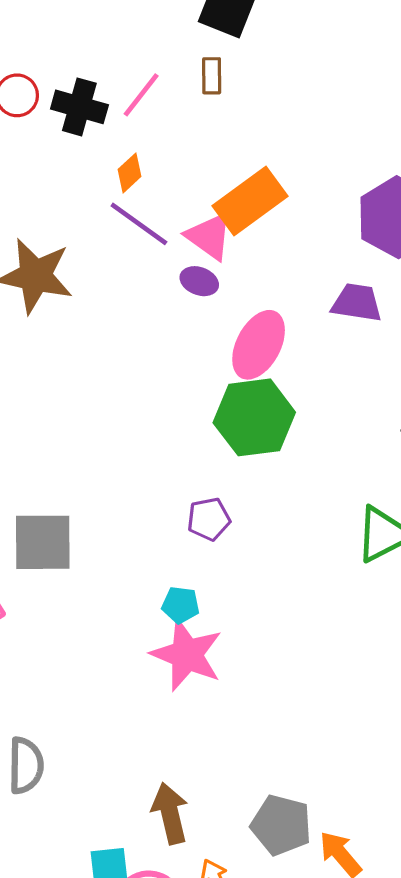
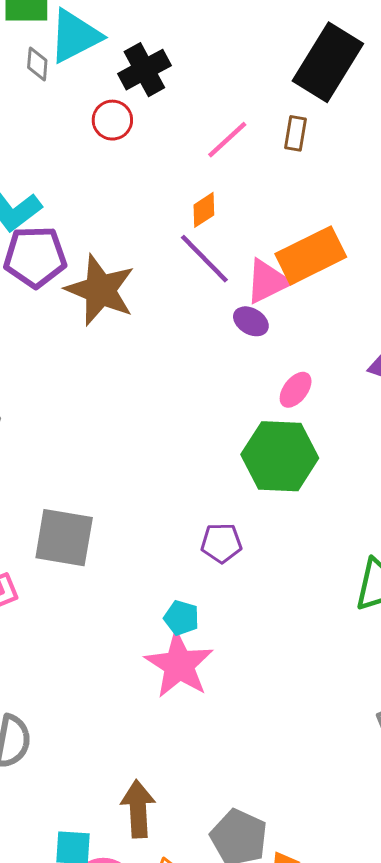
black cross: (79, 107) -> (144, 70), moved, turned 36
pink triangle: (209, 236) -> (267, 281), turned 48
pink ellipse: (259, 345) -> (296, 390), size x0.6

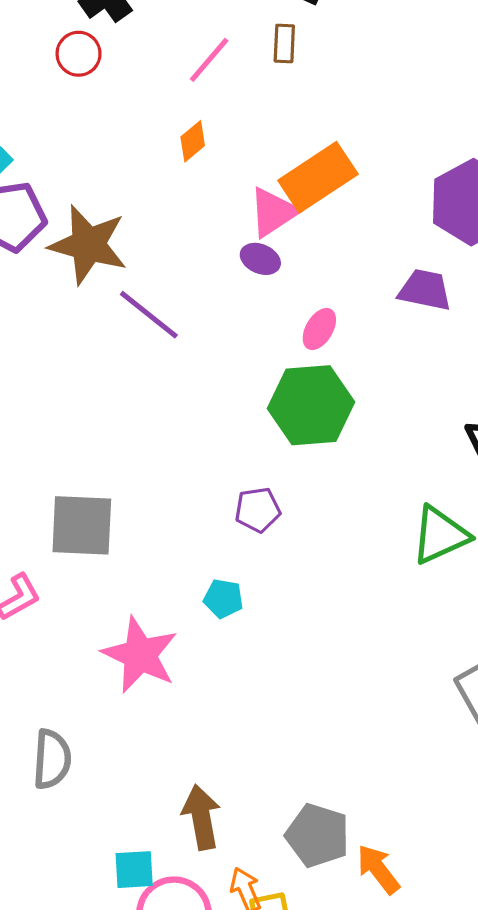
purple line: (204, 259) -> (149, 315), moved
pink star: (179, 665) -> (140, 655), moved

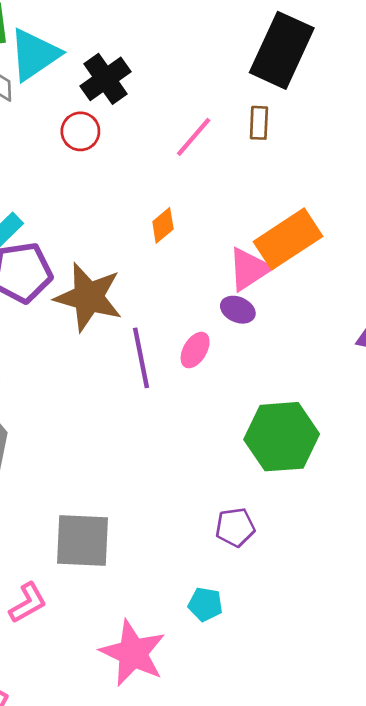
orange diamond: (193, 141) -> (163, 225), moved
purple line: (149, 315) -> (141, 358), turned 40
pink ellipse: (319, 329) -> (195, 350), moved

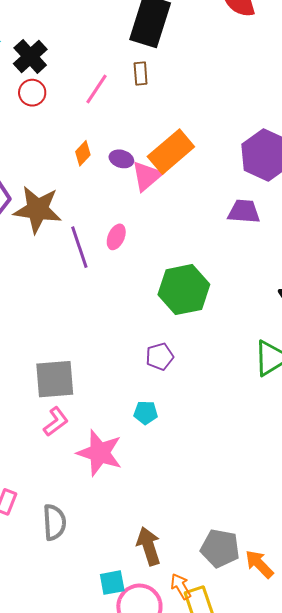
red circle: (80, 131) -> (32, 93), moved
purple ellipse: (238, 310) -> (121, 159), moved
pink L-shape: (28, 603) -> (56, 422), moved

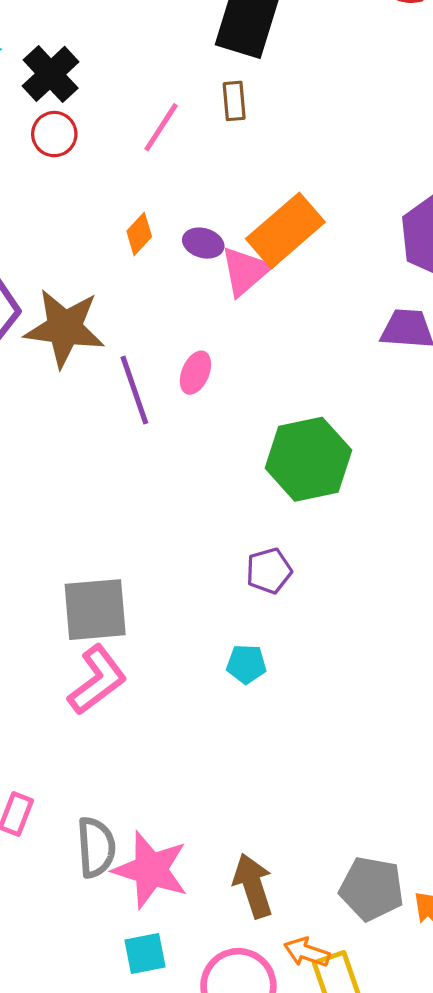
pink L-shape: (56, 422) -> (97, 680), size x1.4
pink star: (100, 453) -> (151, 870), moved
cyan square: (112, 583) -> (145, 954), moved
orange arrow: (181, 586) -> (307, 952), turned -40

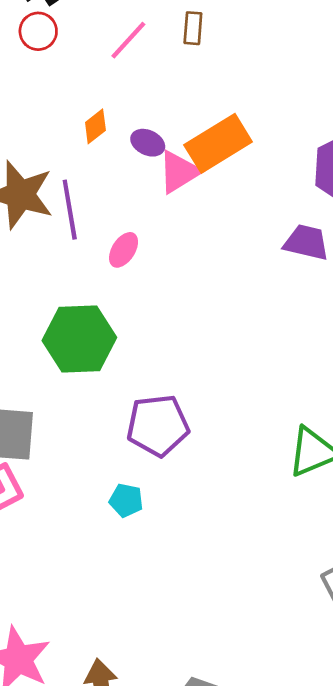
purple line: (134, 390) -> (70, 210), moved
green hexagon: (308, 459) -> (79, 339), moved
purple pentagon: (269, 571) -> (158, 425), size x1.6

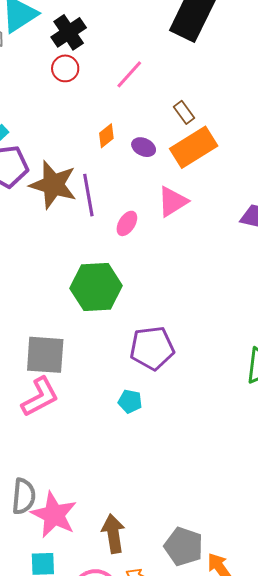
brown rectangle: (193, 28) -> (184, 112), moved, turned -40
pink triangle: (179, 172) -> (173, 202), moved

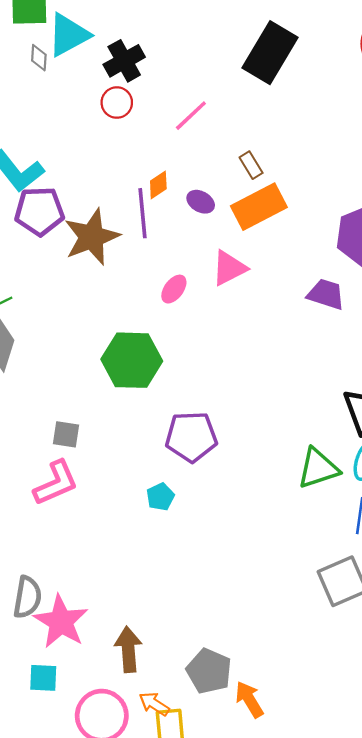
brown star: (53, 185) -> (92, 237), turned 30
purple line: (88, 195) -> (142, 213), moved
gray square: (45, 355) -> (66, 434), size x0.6
cyan pentagon: (130, 401) -> (160, 497), turned 30

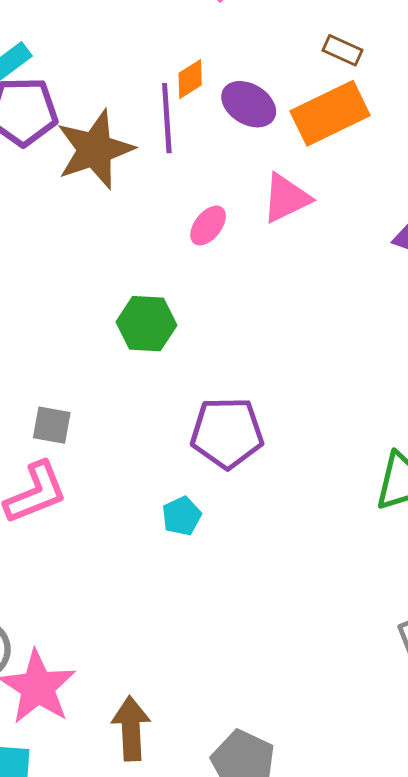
brown rectangle: (251, 165) -> (342, 50), moved, turned -36
purple ellipse: (201, 202) -> (249, 104), size x1.4
green hexagon: (132, 360) -> (146, 324), size x0.7

